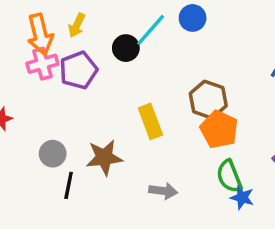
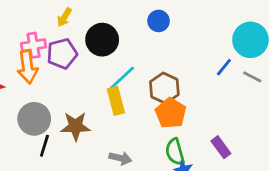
cyan line: (151, 30) -> (122, 78), moved
orange arrow: (40, 34) -> (28, 67), moved
black circle: (126, 48) -> (102, 40), size x1.5
gray circle: (53, 154) -> (34, 119), size x1.5

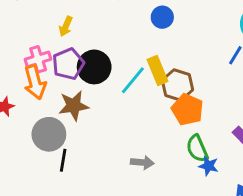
black circle: (102, 40) -> (94, 67), moved
yellow rectangle: (116, 101) -> (157, 70), moved
brown star: (76, 126) -> (74, 106), moved

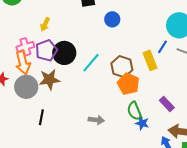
yellow rectangle: (157, 70) -> (150, 60), moved
gray circle: (49, 134) -> (26, 87), moved

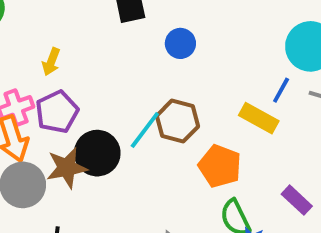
black circle: (64, 53) -> (97, 153), moved
yellow rectangle: (150, 60) -> (259, 118), turned -36
brown hexagon: (122, 67) -> (177, 121), moved

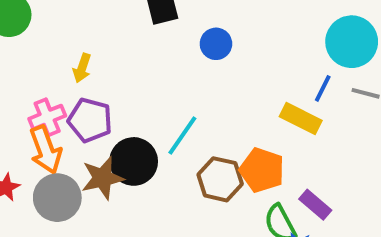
purple pentagon: (57, 112) -> (90, 120), turned -30
brown hexagon: (177, 121) -> (220, 179), moved
purple rectangle: (297, 200) -> (315, 205), moved

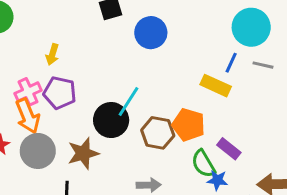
blue circle: (216, 44) -> (151, 33), size x1.4
black circle: (134, 161) -> (111, 120), moved
brown star: (102, 178) -> (83, 153), moved

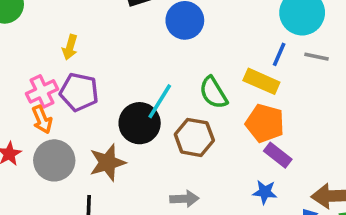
orange arrow: (28, 116) -> (42, 120), size x0.7
orange pentagon: (188, 125) -> (265, 123), moved
green semicircle: (203, 164) -> (213, 93), moved

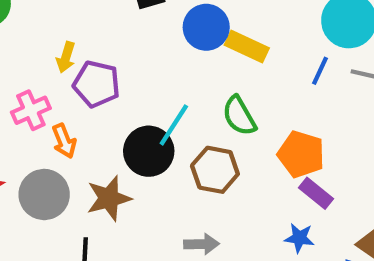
yellow rectangle: (261, 81) -> (247, 46), moved
purple pentagon: (79, 92) -> (97, 84), moved
orange arrow: (42, 120) -> (64, 141), moved

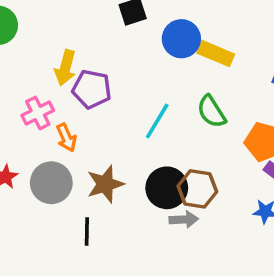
yellow arrow: (66, 57) -> (65, 68), size x1.4
black circle: (149, 151) -> (167, 188), moved
brown hexagon: (215, 170) -> (197, 189), moved

